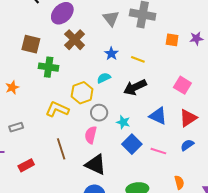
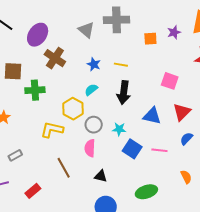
black arrow: (135, 87) -> (124, 93), turned -45
black triangle: (96, 165) -> (101, 176), size x0.6

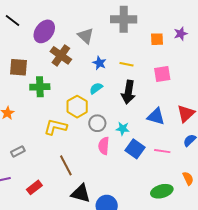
gray triangle: (86, 30) -> (86, 36), moved
pink square: (170, 81) -> (162, 74), moved, turned -30
pink semicircle: (90, 148) -> (104, 146), moved
black triangle: (101, 176) -> (81, 193), moved, size x1.5
green ellipse: (146, 192) -> (162, 191), moved

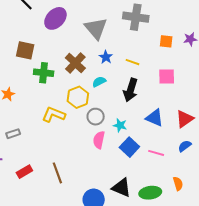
gray triangle: (86, 36) -> (96, 28), size x1.4
brown cross: (61, 55) -> (75, 63), moved
brown line: (66, 165) -> (57, 173), moved
black triangle: (81, 193) -> (122, 188), moved

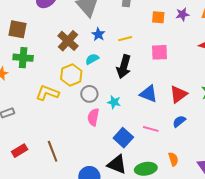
yellow line: (133, 62) -> (125, 39), turned -32
green cross: (44, 73) -> (23, 58), moved
blue square: (129, 147) -> (123, 138), moved

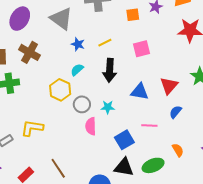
brown cross: (68, 41) -> (29, 52), moved
yellow L-shape: (47, 93) -> (32, 128), moved
blue square: (123, 138) -> (124, 140), turned 30

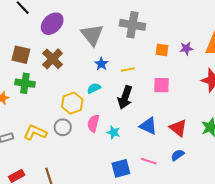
red triangle: (169, 86) -> (178, 128), turned -48
gray circle: (82, 104) -> (63, 127), moved
pink semicircle: (91, 126) -> (93, 123), moved

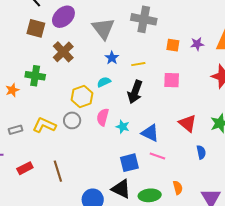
brown square: (21, 55) -> (36, 28), moved
blue triangle: (148, 126) -> (150, 133), moved
blue semicircle: (178, 155) -> (201, 152), moved, turned 112

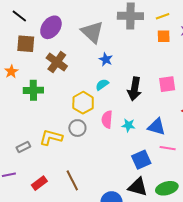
yellow line: (138, 64) -> (163, 16), moved
pink square: (172, 80) -> (167, 84), moved
orange star: (12, 90) -> (11, 72), moved

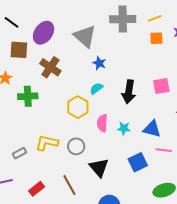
gray circle: (77, 128) -> (76, 146), moved
black triangle: (138, 187) -> (99, 168), moved, turned 35

